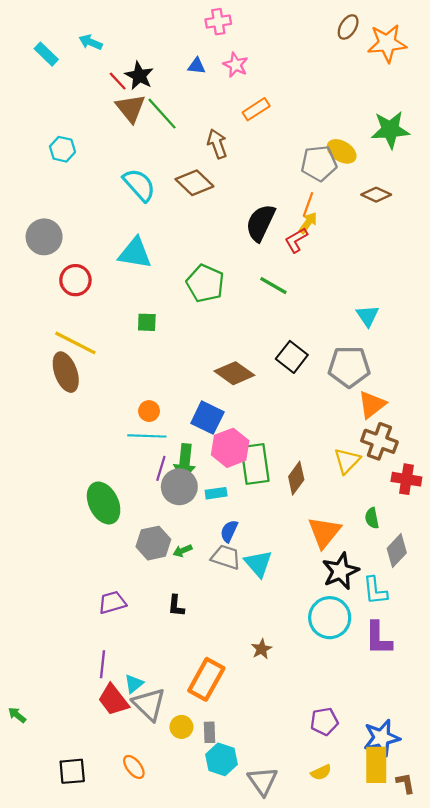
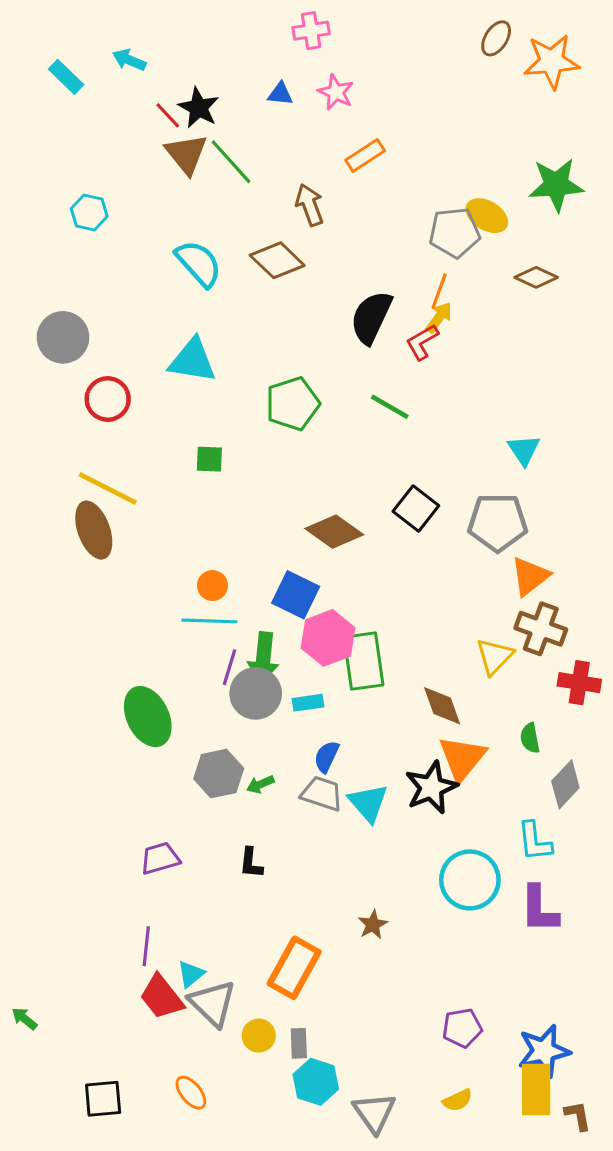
green pentagon: (205, 283) -> (293, 404), turned 30
brown diamond: (296, 478) -> (442, 706), moved, turned -56
black star: (340, 571) -> (431, 787), moved

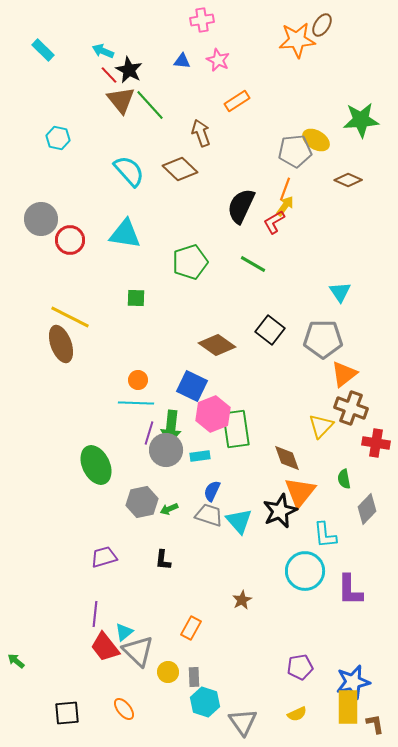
cyan arrow: (129, 60) -> (103, 51), moved
orange star: (552, 61) -> (297, 40), moved
red circle: (108, 399) -> (70, 240), moved
cyan L-shape: (535, 841) -> (325, 535), moved
orange rectangle: (294, 968) -> (191, 628), size x0.6

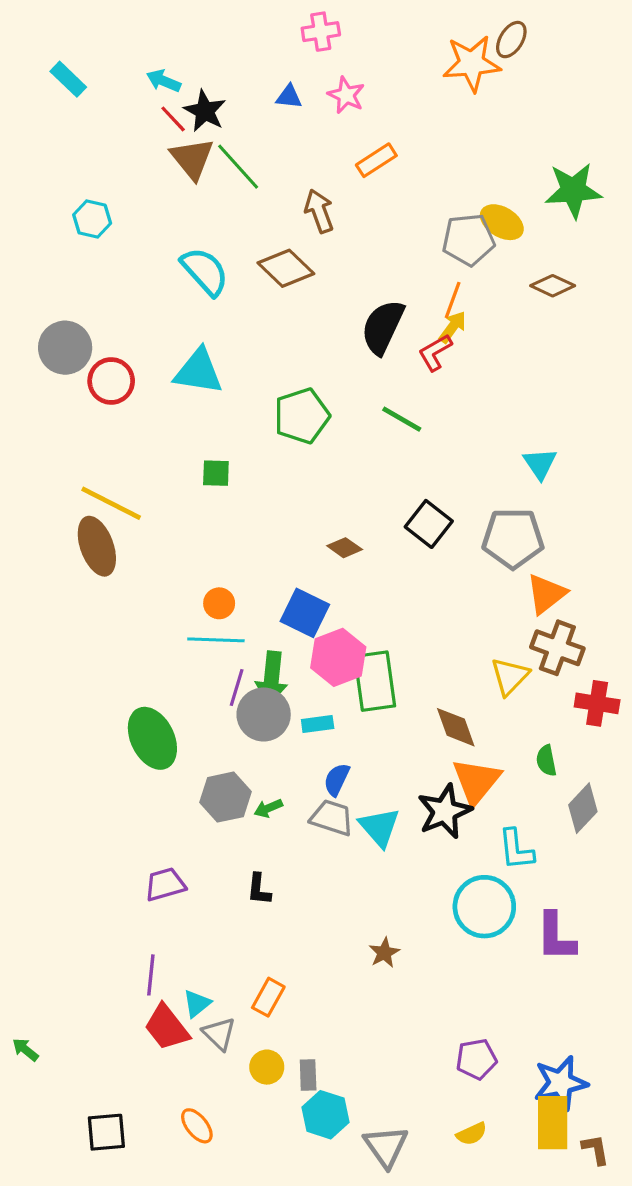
brown diamond: (217, 345) -> (345, 548), size x0.6
orange rectangle: (191, 628) -> (268, 997), moved
gray triangle: (138, 651) -> (219, 1034), size x0.7

